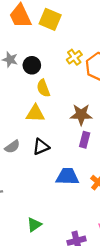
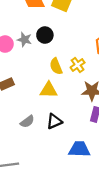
yellow cross: (74, 57) -> (78, 65), moved
black circle: (32, 65) -> (45, 35), moved

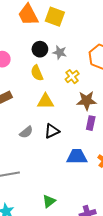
gray star: (24, 40) -> (60, 52), moved
yellow semicircle: (56, 66) -> (37, 73), moved

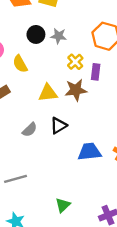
yellow semicircle: (37, 73) -> (20, 64), moved
brown star: (87, 101) -> (76, 90), moved
purple rectangle: (91, 123) -> (96, 72), moved

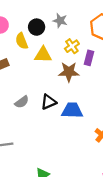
black circle: (36, 34) -> (37, 27), moved
yellow triangle: (48, 93) -> (43, 55), moved
blue trapezoid: (89, 152) -> (72, 110), moved

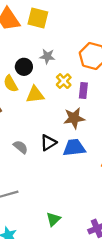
brown star: (69, 72) -> (74, 118), moved
gray semicircle: (22, 102) -> (21, 147), turned -96

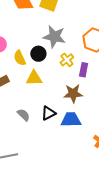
gray star: (47, 56) -> (54, 37), size x1.6
black circle: (24, 67) -> (38, 54), moved
yellow triangle: (35, 95) -> (34, 78), moved

